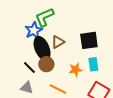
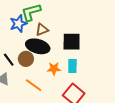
brown triangle: (58, 42) -> (42, 30), moved
black ellipse: (42, 48) -> (38, 46), moved, turned -60

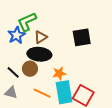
black square: (72, 42) -> (82, 37), moved
cyan rectangle: (72, 66) -> (64, 92), moved, size x1.6

